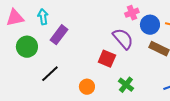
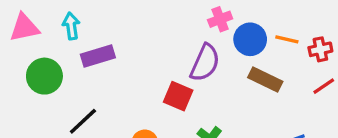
purple rectangle: (59, 35) -> (98, 56), turned 36
purple semicircle: (123, 39) -> (205, 63), turned 65

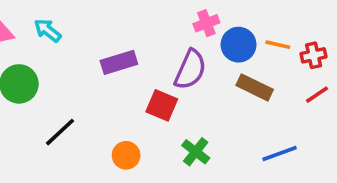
cyan arrow: (71, 26) -> (48, 30), turned -44
purple rectangle: (98, 56) -> (119, 62), moved

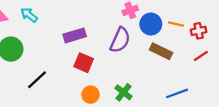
red square: (162, 105) -> (84, 63), moved
orange circle: (126, 155) -> (90, 95), moved

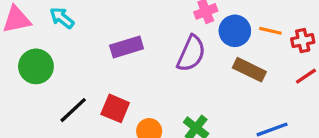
red square: (84, 63) -> (115, 108), moved

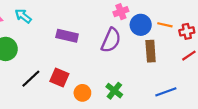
purple rectangle: (127, 47) -> (67, 36), turned 30
brown rectangle: (249, 70) -> (151, 51), turned 60

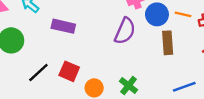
purple rectangle: (67, 36) -> (63, 26), moved

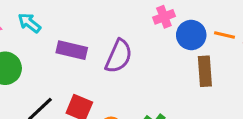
purple semicircle: (125, 31) -> (119, 56), moved

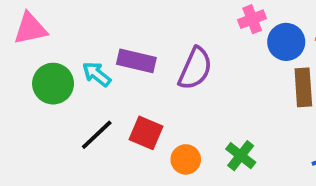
cyan arrow: (29, 23) -> (97, 74), moved

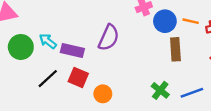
purple rectangle: (136, 61) -> (72, 50), moved
green cross: (241, 156) -> (160, 90), moved

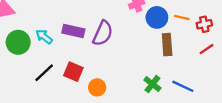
purple rectangle: (72, 50) -> (73, 31), moved
blue line: (192, 93) -> (183, 86), turned 45

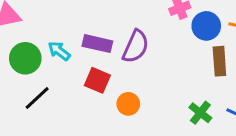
red square: (73, 72) -> (97, 80), moved
black line: (44, 73) -> (37, 98), moved
orange circle: (97, 87) -> (128, 104), moved

